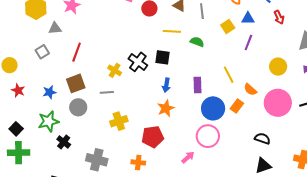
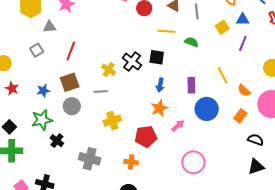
orange rectangle: (237, 106) -> (240, 116), moved
pink circle: (208, 136) -> (193, 162), moved
pink arrow: (188, 157) -> (178, 126), moved

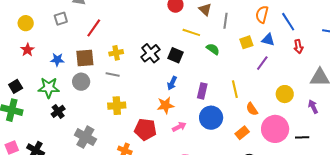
yellow cross: (109, 70) -> (116, 53), moved, turned 32

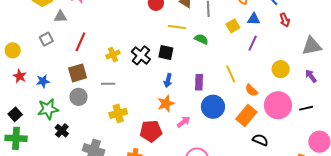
yellow cross: (116, 53) -> (113, 55), moved
blue star: (57, 60) -> (43, 81), moved
orange rectangle: (242, 133) -> (246, 115), size x1.5

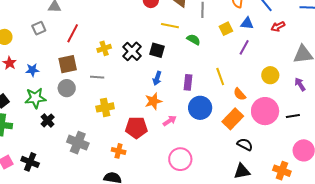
red arrow: (285, 20) -> (278, 26), turned 80

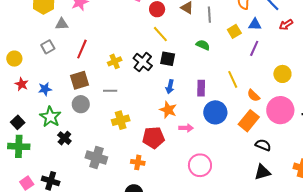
yellow line: (170, 26) -> (160, 34), moved, turned 42
green star: (35, 98) -> (50, 117), turned -30
orange star: (153, 101) -> (168, 110), turned -30
pink arrow: (170, 121) -> (186, 128), turned 40

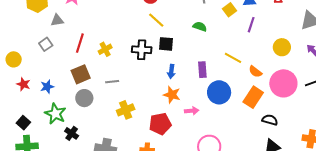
yellow cross: (115, 61) -> (105, 49), moved
black cross: (143, 62) -> (142, 50), turned -30
yellow line: (233, 79) -> (233, 58), turned -30

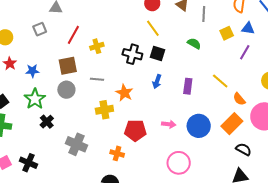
blue circle: (219, 92) -> (199, 126), moved
orange star: (172, 95) -> (124, 93), moved

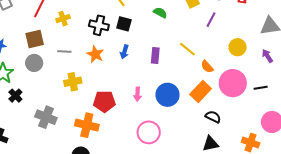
orange star: (124, 93) -> (95, 54), moved
pink arrow: (169, 124) -> (138, 94), turned 88
orange cross: (117, 153) -> (87, 125), size x1.6

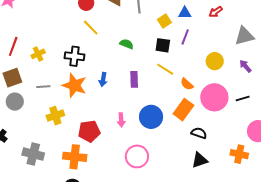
green semicircle: (160, 13) -> (127, 44), moved
black square: (124, 24) -> (163, 45), moved
orange star: (95, 54) -> (74, 85), size x1.4

